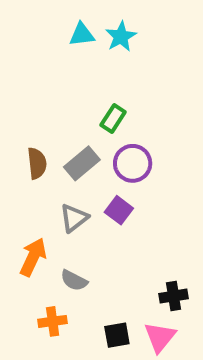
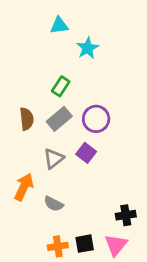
cyan star: (121, 37) -> (88, 48), moved
green rectangle: (113, 118) -> (61, 86), moved
orange cross: (53, 321) -> (58, 246), moved

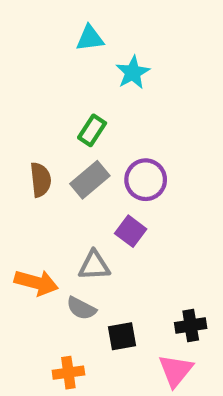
gray triangle: (54, 159) -> (94, 265), moved, turned 35
orange arrow: (24, 187) -> (36, 283), turned 80
black square: (85, 244) -> (122, 336), moved
orange cross: (58, 246) -> (68, 373), moved

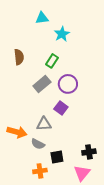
green rectangle: (92, 130) -> (52, 61), moved
brown semicircle: (41, 180) -> (19, 57), moved
orange cross: (68, 373) -> (40, 171), moved

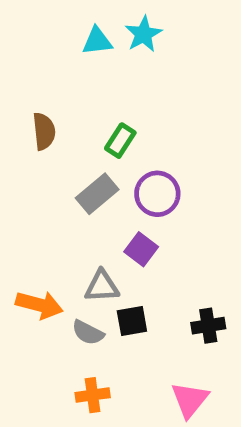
cyan star: (62, 34) -> (143, 34), moved
black cross: (89, 152) -> (208, 326), moved
black square: (57, 157) -> (132, 321), moved

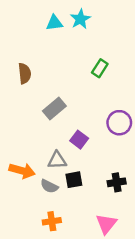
green rectangle: (120, 141) -> (100, 68), moved
purple circle: (157, 194) -> (119, 123), moved

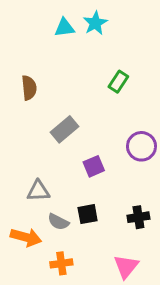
purple square: (79, 140) -> (94, 166), turned 30
gray triangle: (57, 160) -> (38, 191), moved
orange arrow: (22, 171) -> (26, 237), moved

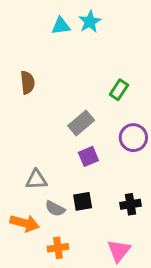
green rectangle: (118, 82) -> (119, 90), moved
gray rectangle: (64, 129) -> (81, 123), moved

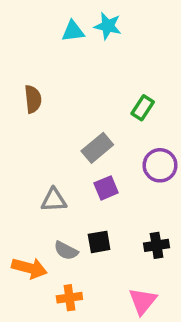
cyan star: (90, 22) -> (108, 26), turned -30
gray triangle: (36, 180) -> (54, 200), moved

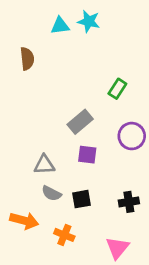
brown semicircle: (33, 99) -> (27, 59), moved
purple square: (106, 188) -> (87, 155), turned 30
gray semicircle: (66, 251) -> (51, 193), moved
orange cross: (69, 298) -> (64, 235), moved, turned 30

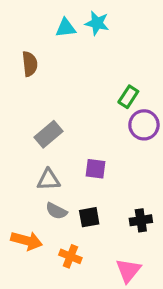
gray rectangle: (80, 122) -> (49, 134), moved
purple circle: (132, 136) -> (144, 125), moved

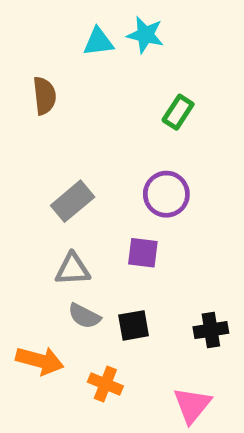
green rectangle: (128, 97) -> (178, 112), moved
purple circle: (144, 125) -> (166, 194), moved

